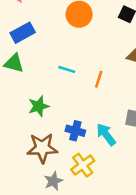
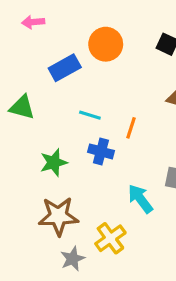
blue rectangle: (23, 33) -> (65, 68), moved
blue cross: (75, 131) -> (101, 151), moved

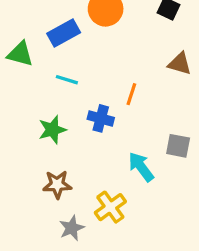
green triangle: (22, 107) -> (20, 54), moved
cyan line: (90, 115) -> (67, 80), moved
brown star: (58, 216) -> (57, 184), size x0.7

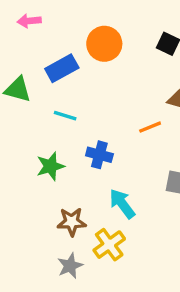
orange line: (131, 94) -> (150, 127), moved, turned 50
cyan arrow: (141, 167) -> (122, 204), moved
brown star: (57, 184) -> (72, 222), moved

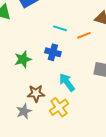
cyan line: (65, 116) -> (60, 28), moved
gray star: (70, 266) -> (24, 111), moved

